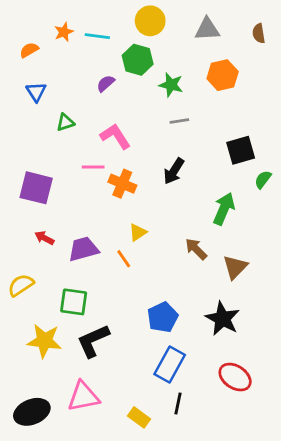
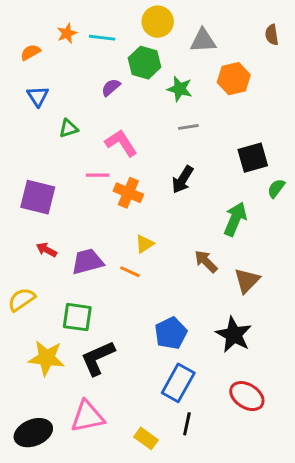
gray triangle: (207, 29) -> (203, 41), moved
orange line: (124, 259) -> (130, 272), turned -30

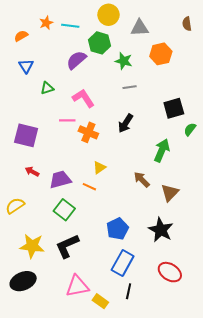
purple semicircle: (111, 87) -> (76, 60), size x1.5
green square: (77, 317) -> (64, 210), moved, turned 30
pink triangle: (87, 417) -> (77, 286), moved
black ellipse: (33, 433) -> (23, 281), moved

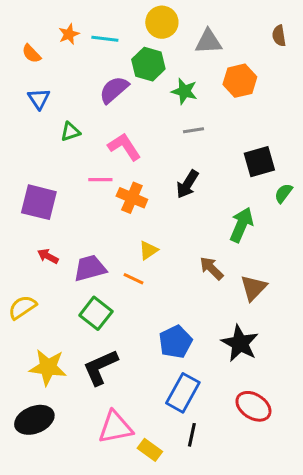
orange semicircle: (21, 36) -> (31, 54), turned -104

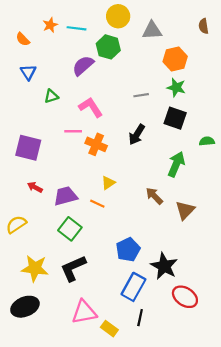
green star: (184, 91) -> (176, 87), moved
black square: (259, 162) -> (175, 118), moved, turned 35
green semicircle: (283, 193) -> (207, 141), turned 48
black star: (240, 343) -> (164, 266), moved

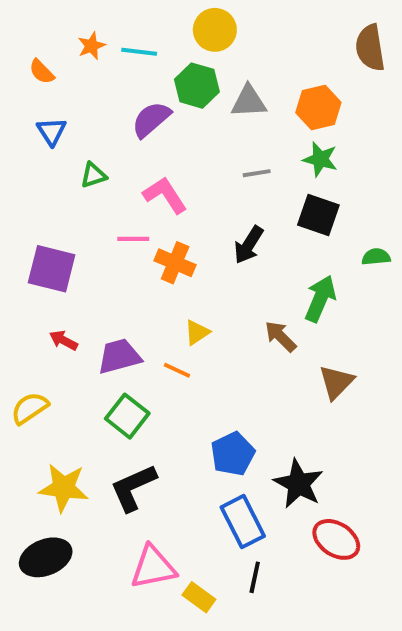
brown semicircle: (204, 26) -> (370, 48), size x1.6
gray triangle: (152, 30) -> (249, 102), moved
brown arrow: (154, 196) -> (281, 336), moved
blue rectangle: (133, 287) -> (243, 522), turned -56

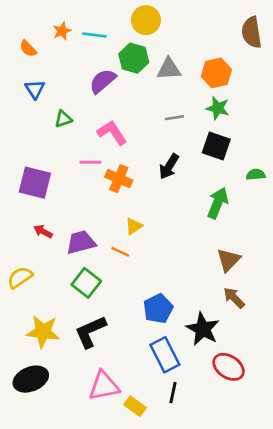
brown arrow: (281, 336) -> (234, 298), moved

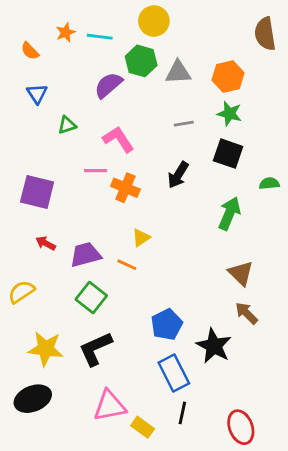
brown triangle: (229, 260) -> (241, 273), turned -30
red ellipse: (229, 367) -> (241, 427), moved, turned 36

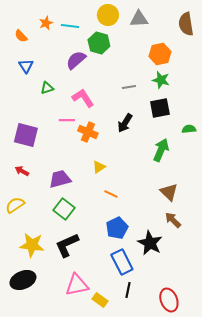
gray triangle: (178, 72) -> (139, 19), moved
black square: (228, 154) -> (160, 108), turned -30
red arrow: (46, 243) -> (22, 171), moved
orange line: (127, 265) -> (111, 194), moved

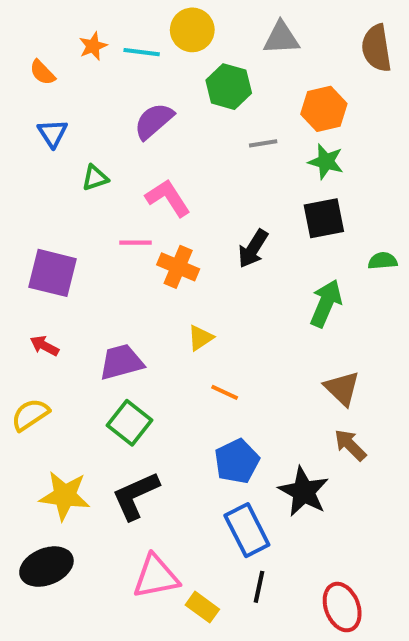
yellow circle: (108, 15) -> (192, 30), moved
green hexagon: (99, 43) -> (229, 87), moved
gray line: (129, 87) -> (263, 143), moved

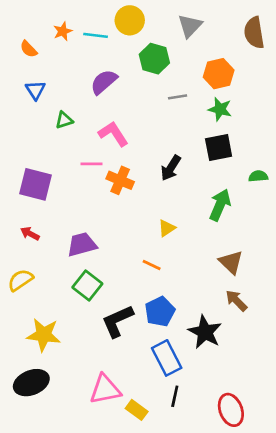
gray triangle: (281, 38) -> (190, 26), turned -44
yellow triangle: (200, 338) -> (167, 228), moved
black L-shape: (136, 496) -> (117, 321), moved

